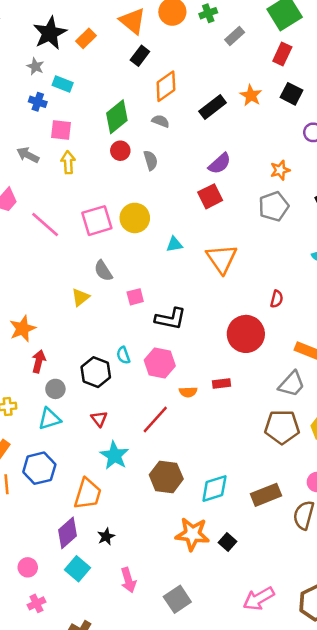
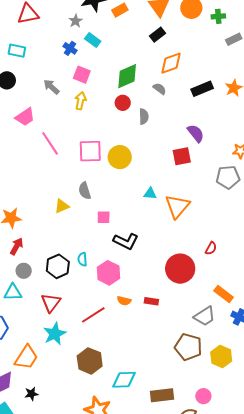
purple semicircle: (220, 164) -> (196, 133), turned -102
cyan triangle: (174, 244) -> (150, 194), moved
red triangle: (99, 419) -> (51, 303), size x1.5

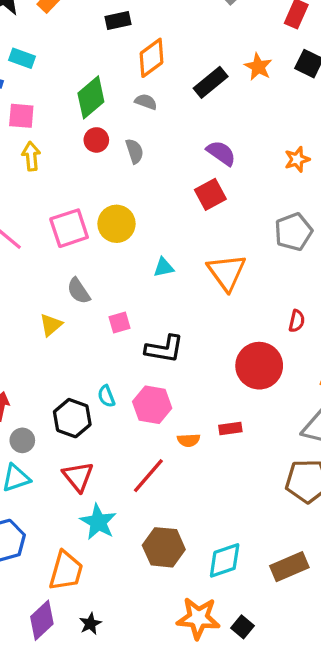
black rectangle: (157, 35) -> (118, 20), turned 42
gray pentagon: (228, 177) -> (293, 232), moved
cyan triangle: (150, 194) -> (164, 267), moved

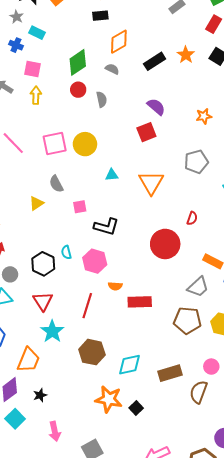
red rectangle: (230, 429) -> (140, 302), moved, size x1.6
red line: (148, 476) -> (87, 306), turned -30

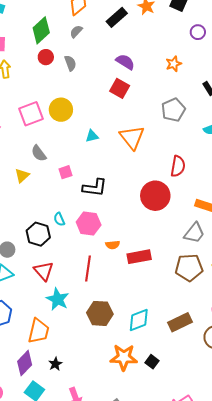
gray semicircle: (112, 69) -> (76, 31), turned -64
red square: (146, 132) -> (120, 88), turned -30
red semicircle: (192, 218) -> (178, 166), size x1.5

